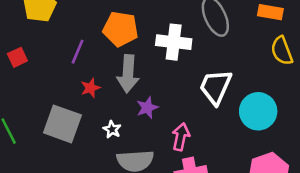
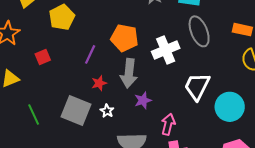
white cross: (174, 42) -> (166, 50), turned -32
white star: (112, 129) -> (107, 111), moved

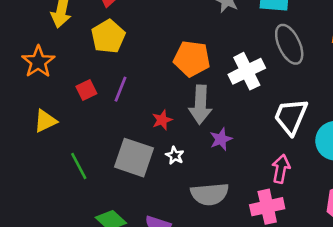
purple line: (90, 54) -> (121, 89), moved
pink arrow: (168, 124) -> (281, 169), moved

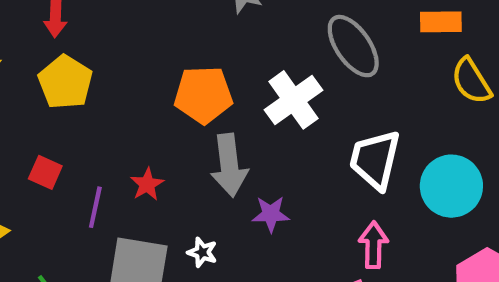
purple line: (121, 89) -> (95, 207), moved
red square: (86, 90) -> (45, 172), turned -30
red star: (162, 120) -> (147, 184), moved
purple star: (221, 139) -> (271, 214), turned 30

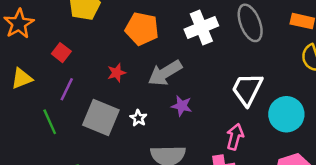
orange pentagon: (203, 95) -> (142, 29), moved
white cross: (293, 100) -> (201, 27), moved
gray arrow: (229, 165) -> (165, 73), turned 52
purple line: (95, 207) -> (67, 89), moved

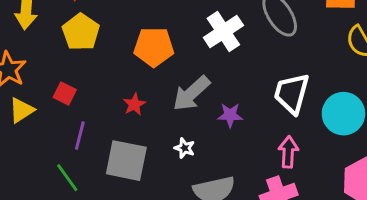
yellow triangle: (22, 78) -> (22, 110), moved
purple star: (182, 106) -> (230, 115), moved
white star: (138, 118) -> (185, 148), moved

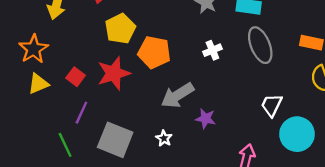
yellow pentagon: (81, 32) -> (120, 29), moved
white cross: (223, 32) -> (212, 50), size x0.6
white trapezoid: (292, 93) -> (272, 105), moved, size x0.7
red star: (134, 104) -> (114, 73), moved, size x1.8

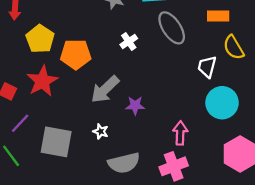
white trapezoid: (272, 105) -> (207, 67), moved
purple line: (81, 113) -> (20, 123), turned 30

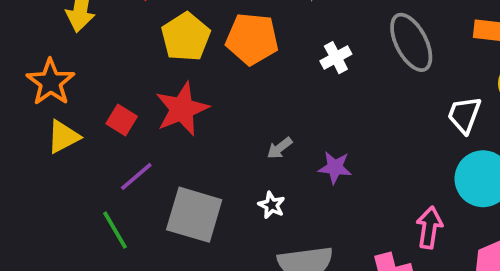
orange pentagon: (76, 54) -> (252, 39), moved
gray arrow: (105, 89) -> (280, 148), moved, size x0.5
pink arrow: (180, 133) -> (429, 227), moved

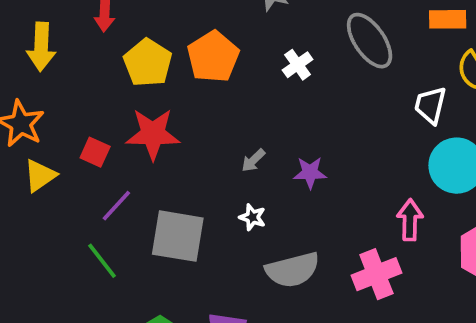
orange pentagon: (252, 39) -> (213, 57), turned -30
red star: (182, 109) -> (153, 134), turned 30

